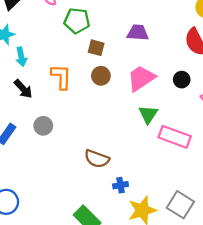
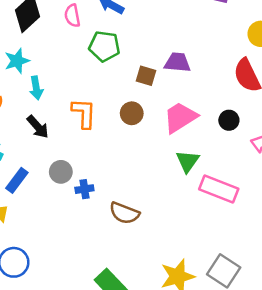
brown square: (96, 48) -> (146, 76), moved
blue cross: (121, 185) -> (84, 189), moved

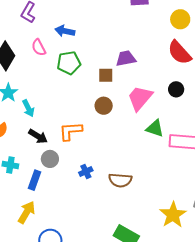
orange L-shape: (84, 113) -> (71, 131), moved, turned -80
green triangle: (188, 161) -> (155, 128), turned -30
gray circle: (61, 172) -> (50, 159), moved

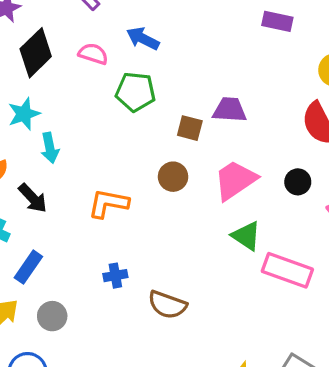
pink semicircle: (39, 47) -> (93, 54), turned 120
black arrow: (38, 136) -> (33, 198), moved
gray circle: (50, 159) -> (52, 316), moved

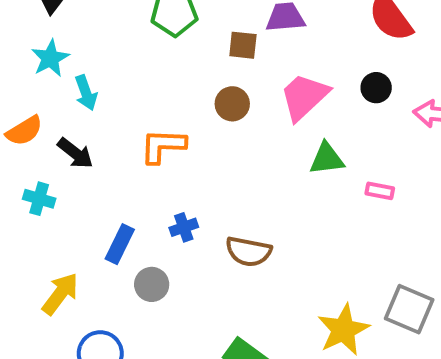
green triangle: (246, 236) -> (327, 159), turned -32
blue rectangle: (28, 267) -> (120, 244), moved
pink rectangle: (287, 270) -> (380, 191), size x0.5
gray circle: (52, 316) -> (152, 284), moved

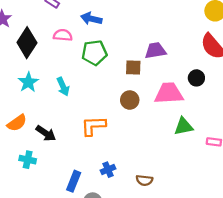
black circle: (376, 88) -> (196, 78), moved
cyan arrow: (86, 93) -> (63, 87), moved
pink trapezoid: (304, 97) -> (169, 93), turned 44
brown semicircle: (248, 252) -> (144, 180), size x0.7

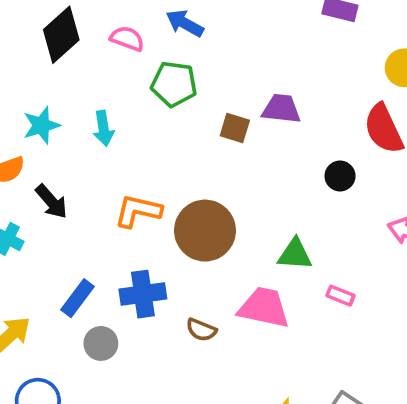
cyan star: (28, 82) -> (41, 125), moved
pink trapezoid: (169, 93) -> (264, 308), moved
brown circle: (130, 100) -> (205, 231), moved, size x1.8
blue cross: (108, 170) -> (143, 294), size x1.6

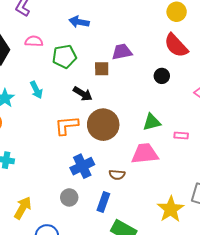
blue arrow: (185, 23) -> (79, 22), moved
black arrow: (51, 202) -> (83, 94), moved
blue rectangle: (77, 298) -> (103, 202), moved

